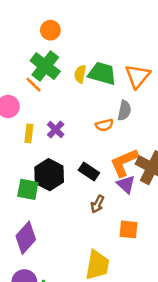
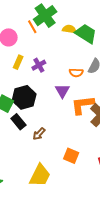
yellow semicircle: (80, 74) -> (69, 29), turned 72
black rectangle: (89, 171) -> (18, 122), moved
purple triangle: (126, 184) -> (62, 91), moved
brown arrow: (98, 204) -> (39, 134), moved

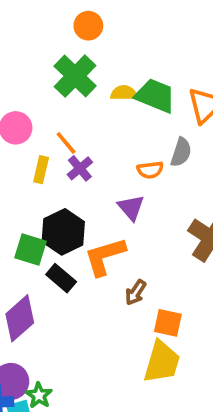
orange line: (32, 27) -> (66, 143), moved
orange L-shape: (83, 105) -> (105, 256), moved
brown arrow: (39, 134) -> (136, 292), moved
yellow trapezoid: (40, 175) -> (162, 362), moved

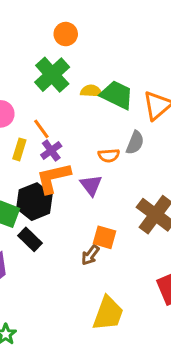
orange L-shape: (105, 256) -> (53, 178), moved
orange square: (168, 323) -> (105, 237), moved

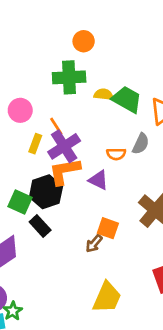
green cross: (52, 75) -> (69, 77), turned 36
purple cross: (51, 150) -> (64, 146), size x1.6
purple triangle: (91, 185) -> (98, 180), turned -30

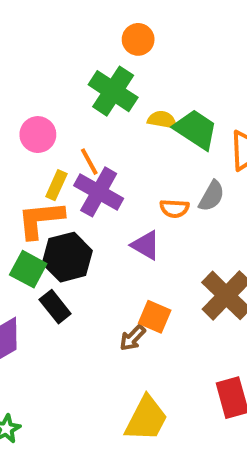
green cross: (69, 77) -> (113, 91), turned 32
purple cross: (64, 146) -> (99, 192), turned -32
orange L-shape: (65, 171) -> (40, 220), moved

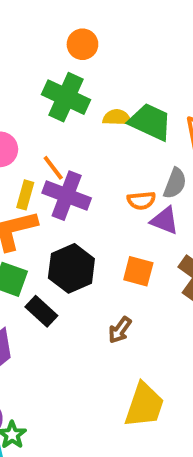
purple triangle: (146, 245) -> (165, 220), moved
black hexagon: (67, 257) -> (71, 268), moved
orange square: (155, 317) -> (138, 271), moved

